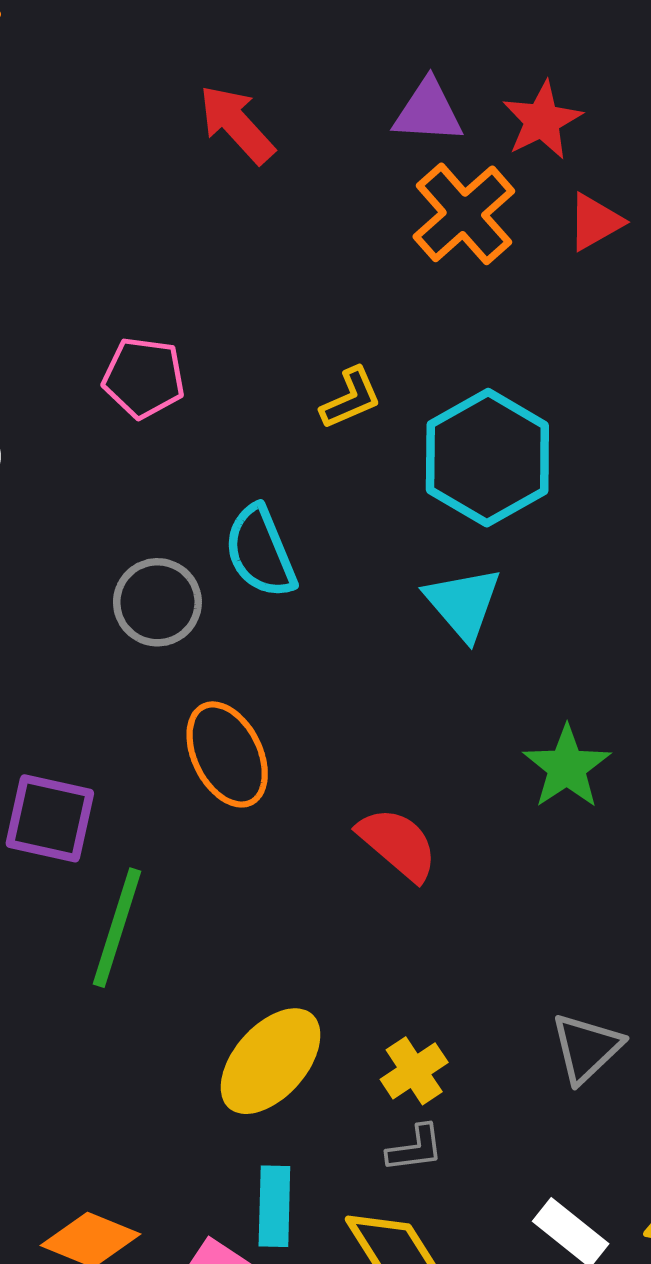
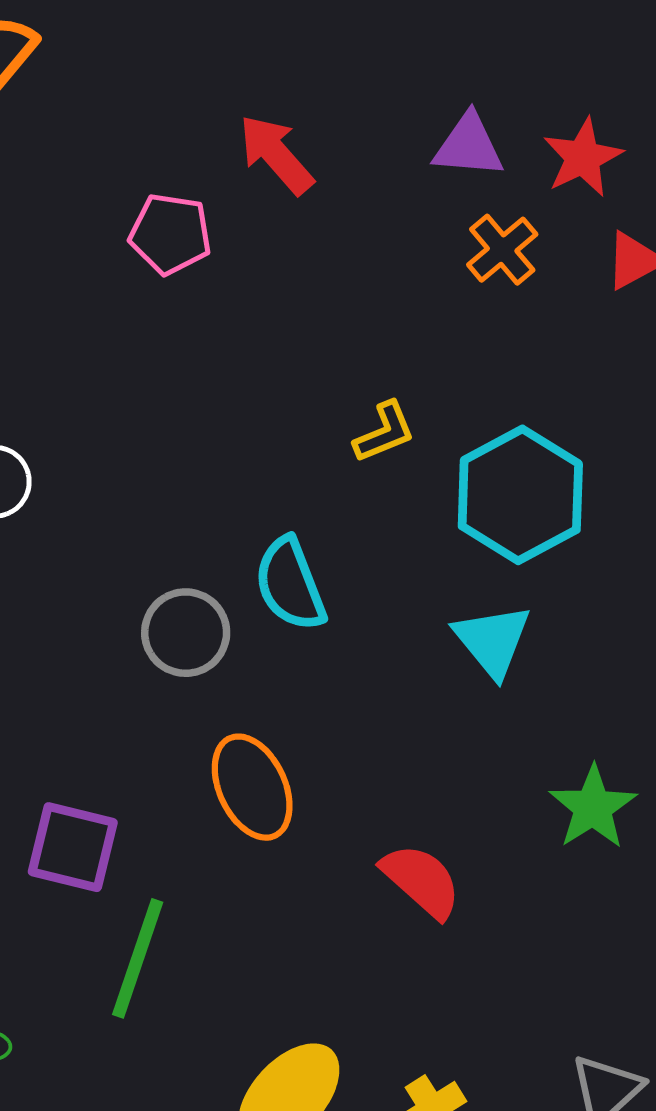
orange cross: (464, 214) -> (502, 250), size x0.7
pink pentagon: (144, 378) -> (170, 234), moved

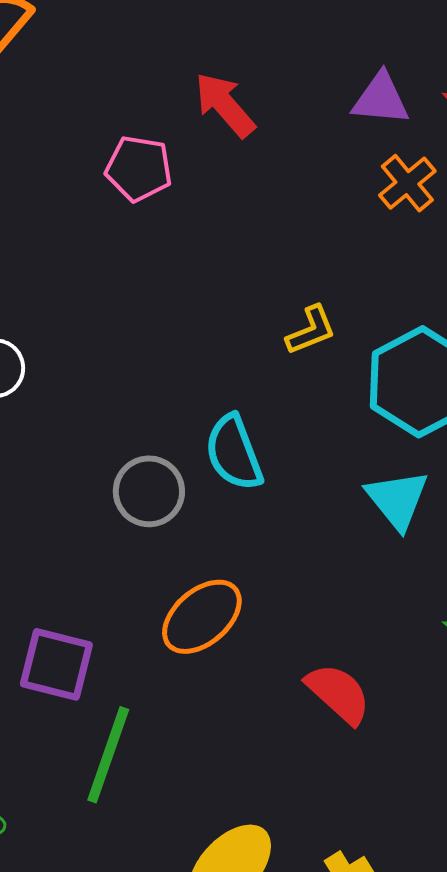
orange ellipse: (252, 787) -> (202, 617), turned 74

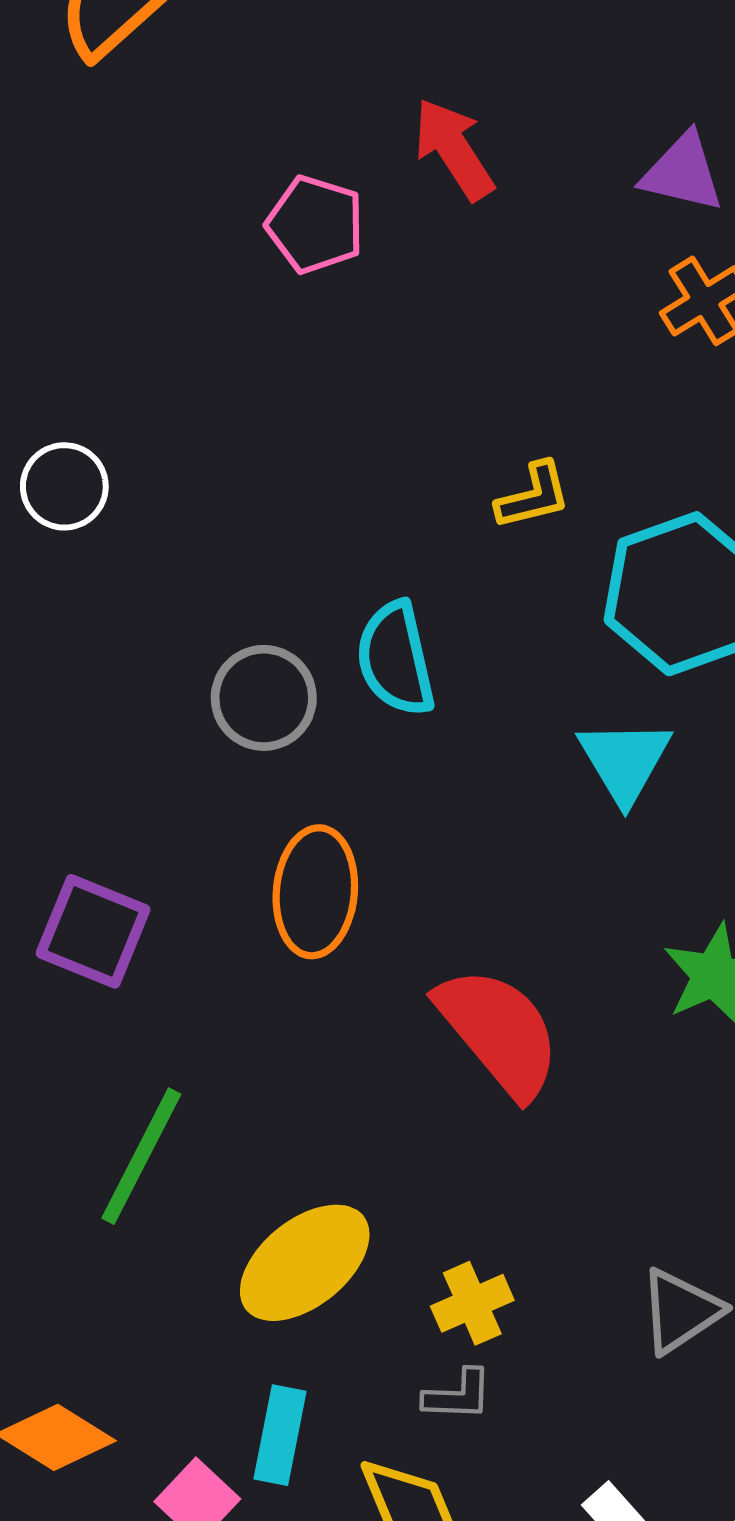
orange ellipse: (202, 617) -> (315, 892), turned -52
red semicircle: (338, 694) -> (499, 1032), size x1.4
green line: (108, 755) -> (141, 1156), moved

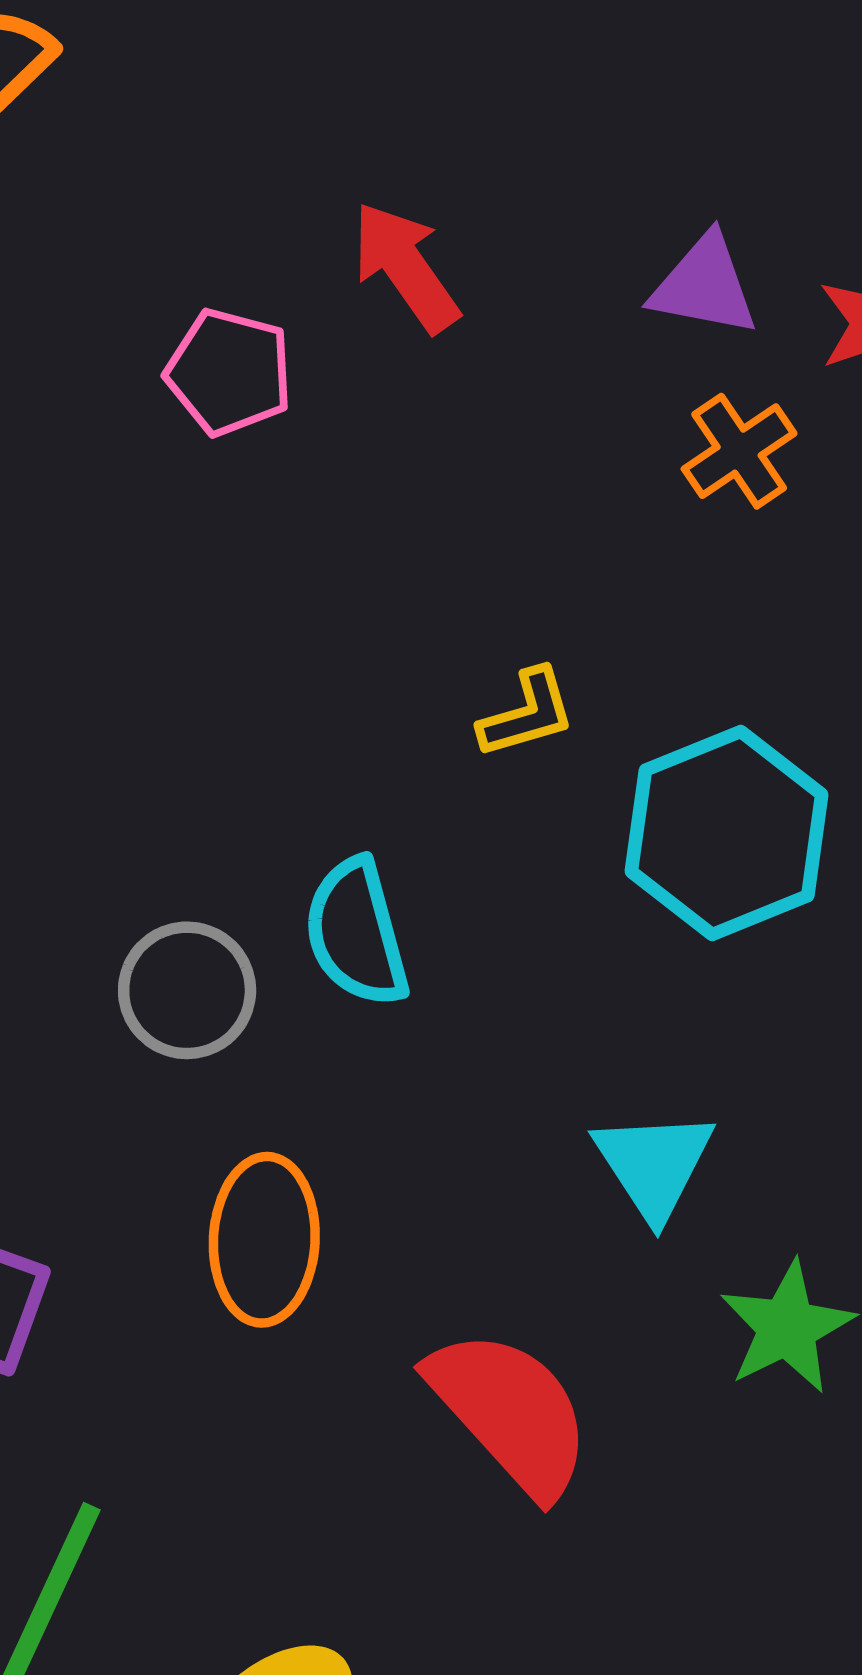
cyan triangle: (625, 761) -> (654, 1164), moved

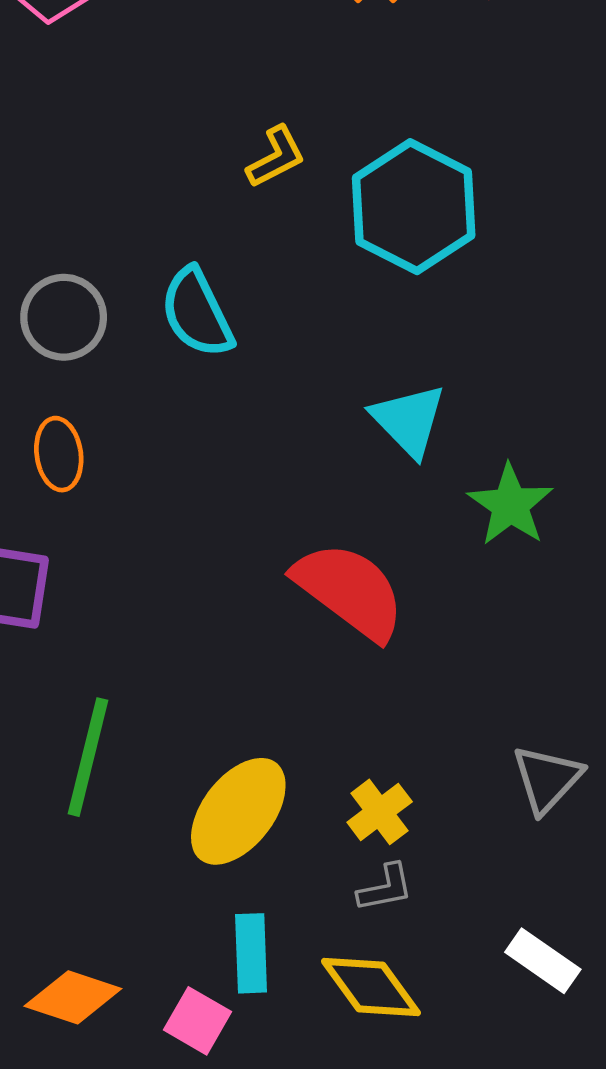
gray circle: (187, 990) -> (64, 317), moved
orange ellipse: (264, 1240) -> (59, 454), moved, size x0.7

